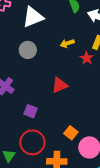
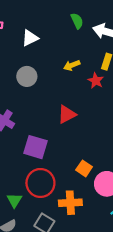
white triangle: (33, 17) -> (30, 38), size x0.7
purple square: (31, 111) -> (36, 147), size x1.5

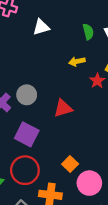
green semicircle: (77, 21) -> (88, 32), moved
gray circle: (27, 76) -> (27, 95), moved

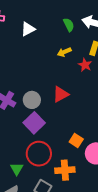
gray circle: (27, 95) -> (32, 100), moved
purple square: (27, 134) -> (34, 123), turned 30

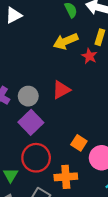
white triangle: (28, 29) -> (14, 15), moved
yellow arrow: (64, 52) -> (66, 41), size x1.5

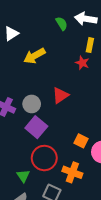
yellow arrow: (66, 41) -> (34, 56), moved
orange cross: (66, 177) -> (72, 172), turned 30

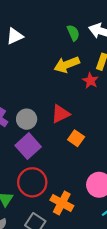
yellow arrow: (34, 56) -> (67, 65), moved
orange square: (81, 141) -> (76, 138), moved

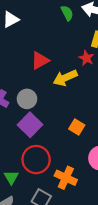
yellow arrow: (67, 65) -> (65, 78), moved
red triangle: (60, 114) -> (40, 60), moved
orange square: (76, 138) -> (77, 127), moved

